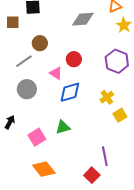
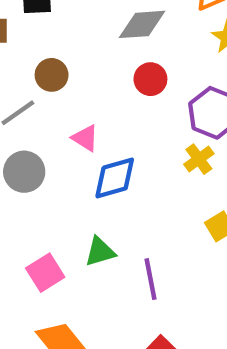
red circle: (74, 59) -> (150, 79), moved
yellow cross: (107, 97) -> (199, 159), moved
purple line: (105, 156) -> (150, 279), moved

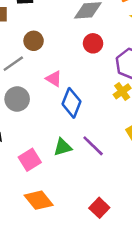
blue diamond: (115, 178) -> (72, 103), turned -52
purple line: (150, 279) -> (93, 146), moved, turned -35

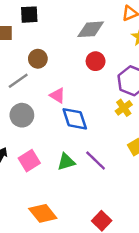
blue diamond: (72, 103) -> (75, 119), turned -40
pink square: (30, 160) -> (29, 161), moved

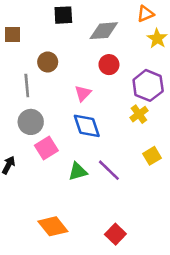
black square: (29, 15) -> (63, 15), moved
gray line: (18, 81) -> (27, 85), turned -60
pink triangle: (57, 96) -> (83, 93), moved, turned 42
pink square: (29, 161) -> (46, 148), moved

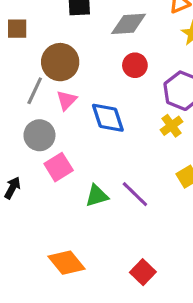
brown circle: (48, 62) -> (60, 62), size x1.5
gray line: (27, 85) -> (35, 91), turned 30
pink triangle: (83, 93) -> (67, 100), moved
blue diamond: (87, 126) -> (108, 118), moved

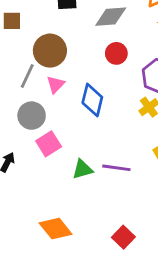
blue diamond: (108, 118) -> (92, 100), turned 32
purple line: (135, 194) -> (116, 168), turned -36

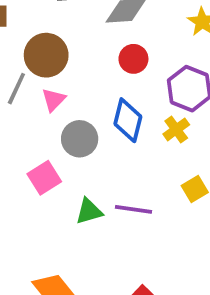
blue diamond: (92, 100) -> (128, 120), moved
gray circle: (32, 116) -> (80, 139), moved

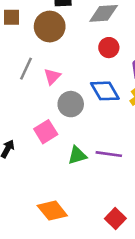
brown circle: (46, 55) -> (50, 27), moved
blue diamond: (128, 120) -> (105, 91), turned -44

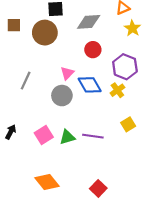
gray line: (26, 69) -> (26, 81), moved
pink triangle: (52, 76) -> (67, 73), moved
pink square: (46, 132) -> (44, 135), moved

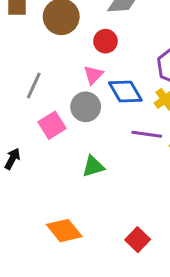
red circle: (93, 50) -> (105, 41), moved
pink square: (44, 135) -> (52, 125), moved
purple line: (93, 136) -> (147, 134), moved

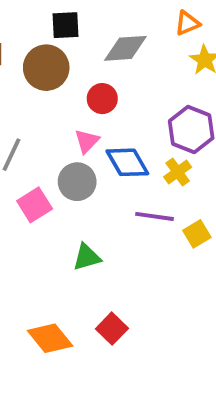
red square: (138, 240) -> (112, 329), moved

